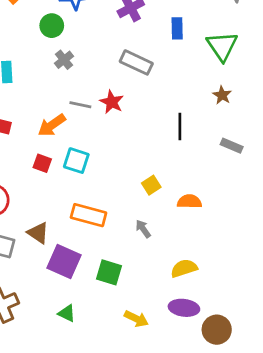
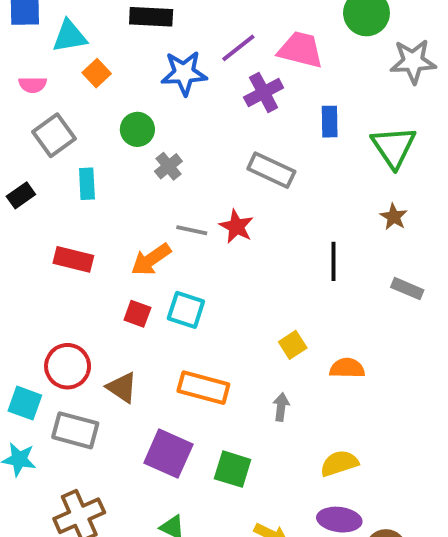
green circle: (52, 26) -> (137, 129), moved
gray arrow: (143, 229) -> (281, 407), turned 42
brown triangle: (38, 233) -> (122, 388), moved

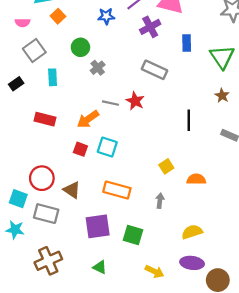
blue star: (184, 73) -> (106, 16), size x0.7
purple square: (168, 454) -> (98, 226), turned -32

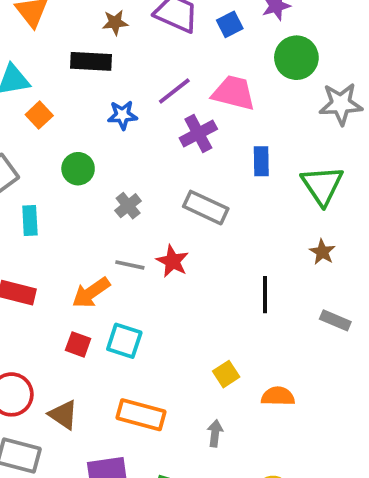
gray cross: (98, 68) -> (128, 206), moved

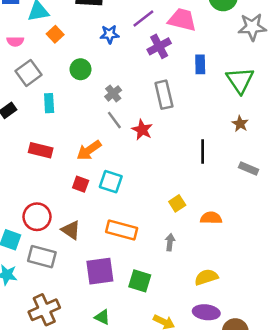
gray rectangle: (206, 208) -> (164, 95), turned 52
gray line: (130, 265) -> (114, 120), moved, turned 42

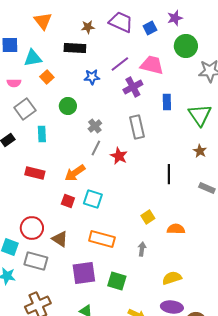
gray line: (114, 120) -> (96, 148), turned 63

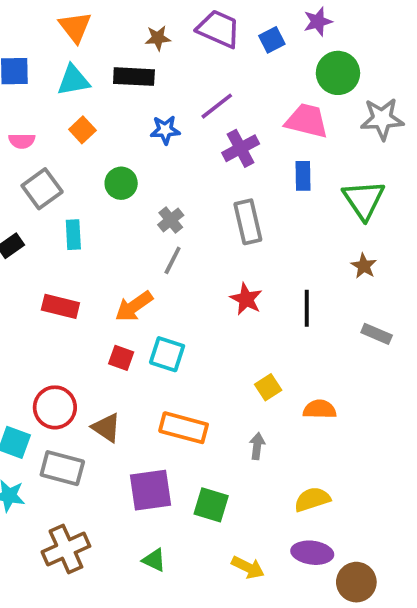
cyan triangle: (33, 58) -> (73, 80), moved
pink trapezoid: (152, 65) -> (307, 121), moved
red star: (119, 156) -> (246, 299), moved

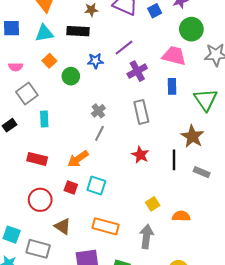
green circle: (121, 183) -> (71, 76), moved
brown star: (364, 266) -> (192, 136), moved, size x1.6
gray rectangle: (377, 334) -> (202, 172), moved
red circle: (55, 407) -> (40, 200), moved
gray arrow: (257, 446) -> (146, 237), size x1.6

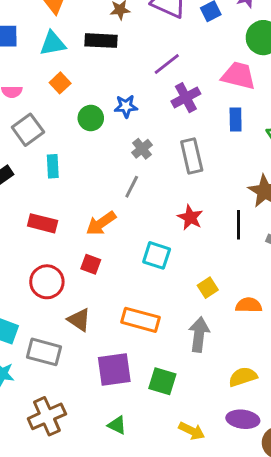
blue star: (95, 61) -> (126, 106), moved
green circle: (71, 76) -> (91, 118), moved
gray cross: (98, 111) -> (142, 149), moved
cyan square: (96, 185) -> (157, 255), moved

